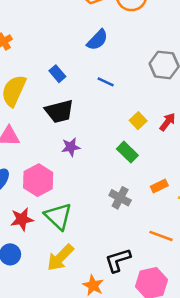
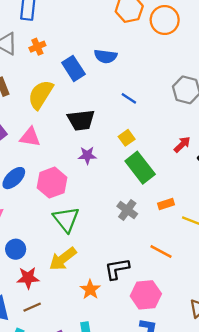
blue semicircle: (97, 40) -> (106, 56), moved, turned 45
blue rectangle: (57, 74) -> (73, 68), moved, size x1.5
yellow square: (138, 121) -> (127, 138), moved
green rectangle: (127, 152) -> (140, 168), size x1.5
red star: (22, 219) -> (28, 278), moved

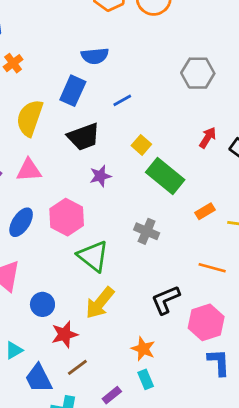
blue rectangle: (73, 68) -> (73, 91), moved, turned 70
blue line: (129, 98) -> (122, 100), moved, turned -49
gray cross: (127, 210) -> (147, 231), moved
orange star: (90, 289) -> (143, 349), moved

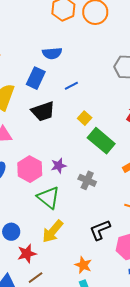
purple star: (100, 176) -> (59, 166), moved

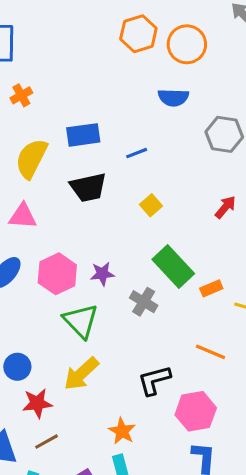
blue semicircle: (52, 53) -> (173, 97), moved
blue rectangle: (36, 78) -> (83, 135), turned 50
green rectangle: (101, 141) -> (173, 266), moved

